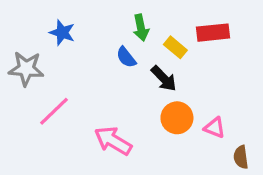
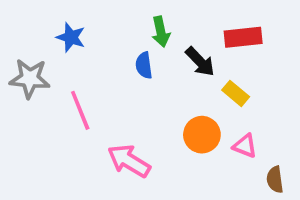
yellow rectangle: (175, 47) -> (236, 93), moved
blue semicircle: (126, 57) -> (144, 65), turned 30
black arrow: (164, 78) -> (200, 62), moved
pink line: (54, 111) -> (80, 110), moved, turned -68

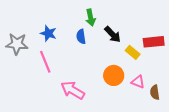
blue star: (71, 37) -> (48, 33), moved
red rectangle: (243, 37) -> (154, 42), moved
brown semicircle: (275, 180) -> (155, 92), moved

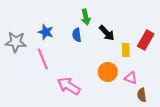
red rectangle: (154, 42) -> (146, 40), turned -54
yellow rectangle: (133, 52) -> (126, 50), turned 48
brown semicircle: (155, 92) -> (142, 95), moved

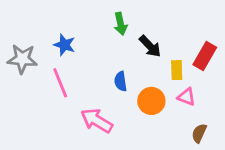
blue semicircle: (77, 35) -> (121, 81), moved
pink triangle: (131, 78) -> (187, 97), moved
brown semicircle: (142, 95) -> (199, 133), turned 32

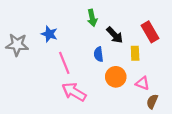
red rectangle: (205, 56) -> (150, 32), moved, turned -60
blue semicircle: (121, 81) -> (99, 54), moved
pink line: (60, 83) -> (64, 63), moved
pink triangle: (187, 97) -> (143, 83), moved

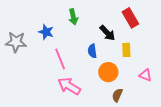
green arrow: (92, 18) -> (73, 17), moved
red rectangle: (150, 32) -> (130, 18), moved
pink triangle: (143, 83) -> (145, 75), moved
brown semicircle: (152, 101) -> (117, 95), moved

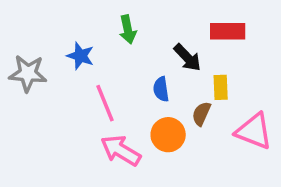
red rectangle: (130, 18) -> (228, 31), turned -60
orange circle: (108, 72) -> (168, 135), moved
pink triangle: (145, 75) -> (254, 131), size x1.6
brown semicircle: (117, 95) -> (201, 114), moved

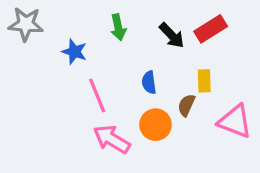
red rectangle: (228, 31) -> (211, 29), turned -32
black arrow: (187, 58) -> (172, 35), moved
gray star: (28, 73) -> (26, 24), moved

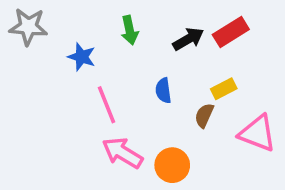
black arrow: (172, 35) -> (188, 39), turned -76
yellow rectangle: (204, 81) -> (224, 89), turned 65
orange circle: (156, 125) -> (172, 165), moved

